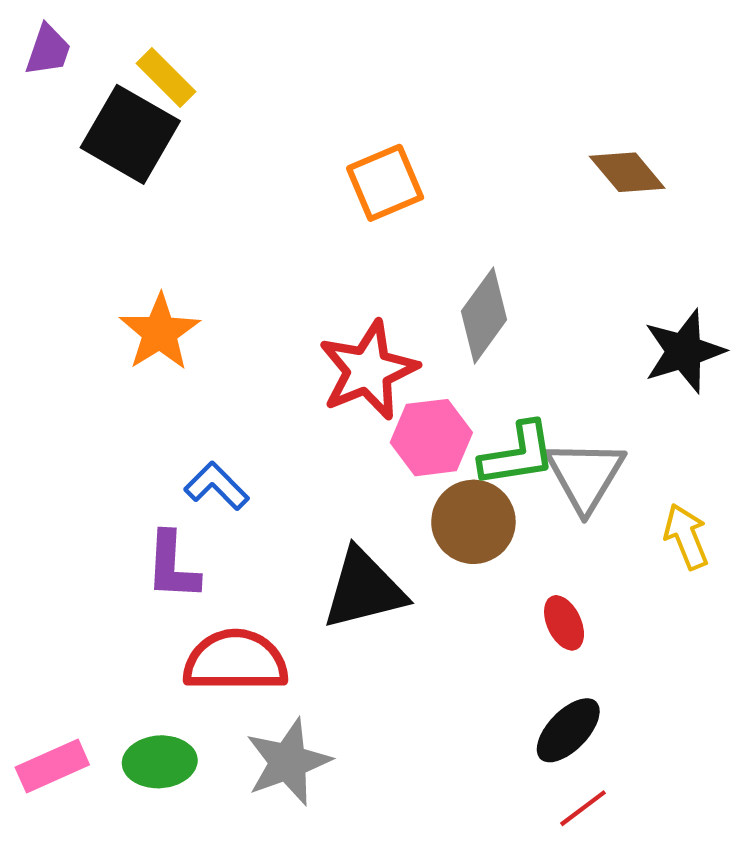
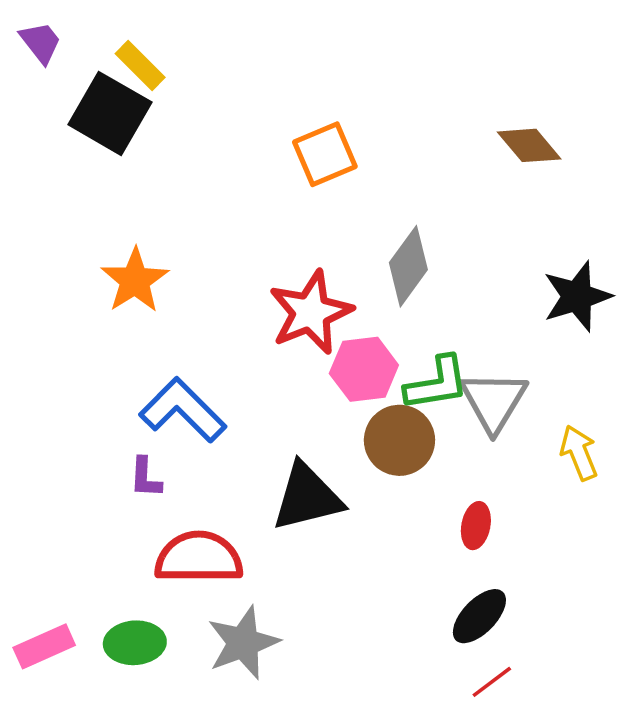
purple trapezoid: (48, 50) -> (41, 42), turned -57
blue L-shape: (217, 486) -> (183, 410), size x1.6
purple L-shape: (172, 566) -> (145, 478), size x0.7
red ellipse: (564, 623) -> (476, 526), turned 36

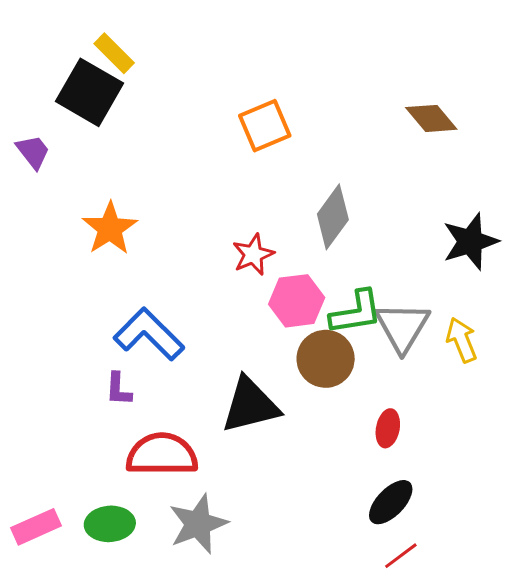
purple trapezoid: (41, 42) -> (33, 152), moved
red star: (311, 312) -> (253, 255), size x0.6
yellow arrow: (579, 453) -> (462, 340), moved

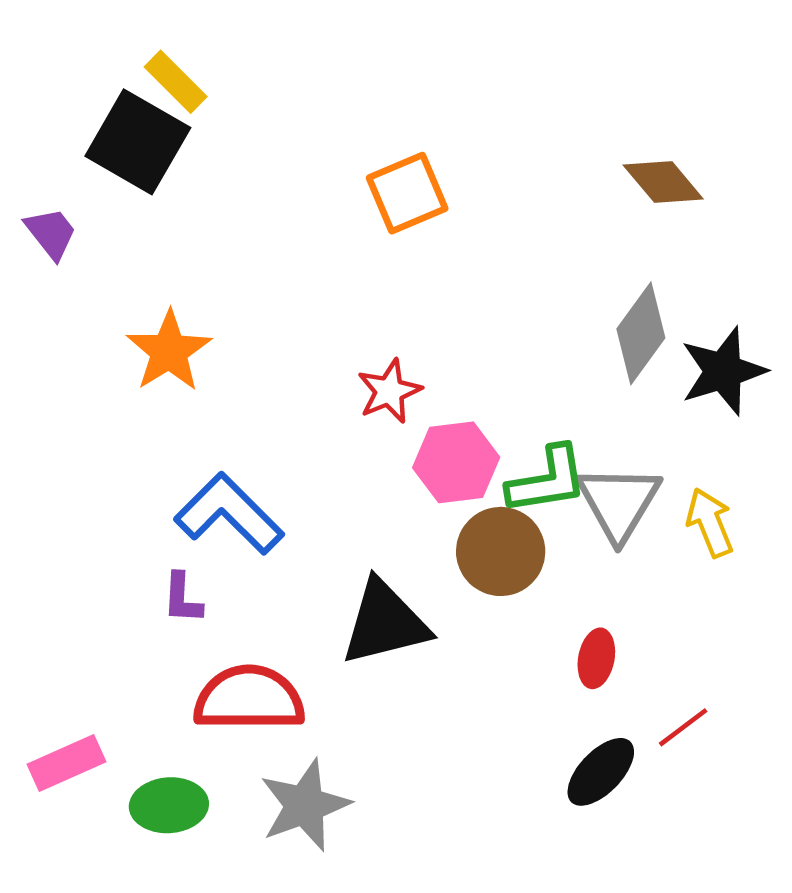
gray diamond: (333, 217) -> (641, 333), moved
pink rectangle: (36, 527) -> (67, 763), moved
red line: (401, 556) -> (683, 727), moved

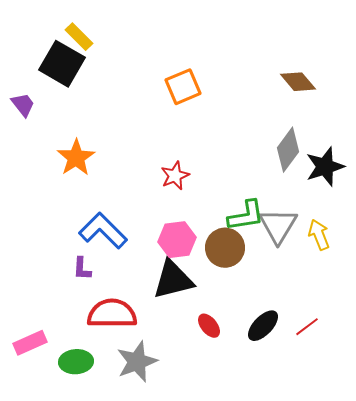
pink hexagon: (456, 462) -> (177, 240), moved
red ellipse: (596, 658) -> (209, 326), moved, turned -50
black ellipse: (601, 772) -> (263, 326), moved

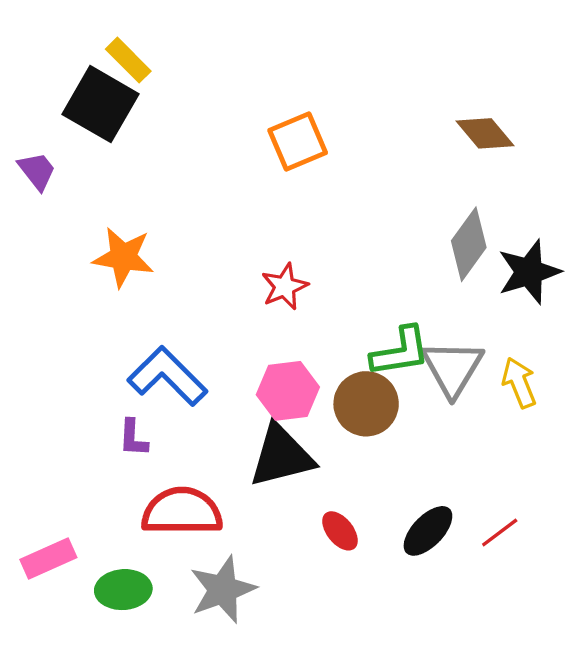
orange star: (76, 158) -> (123, 257), turned -30

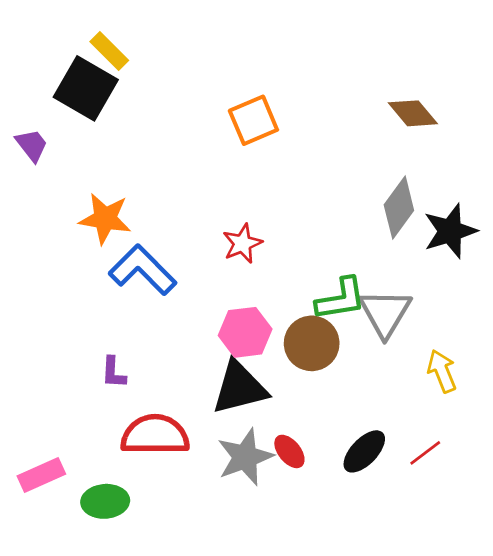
blue L-shape: (167, 376) -> (143, 270), moved
yellow arrow: (519, 383) -> (442, 371), moved
gray star: (223, 590) -> (245, 457), moved

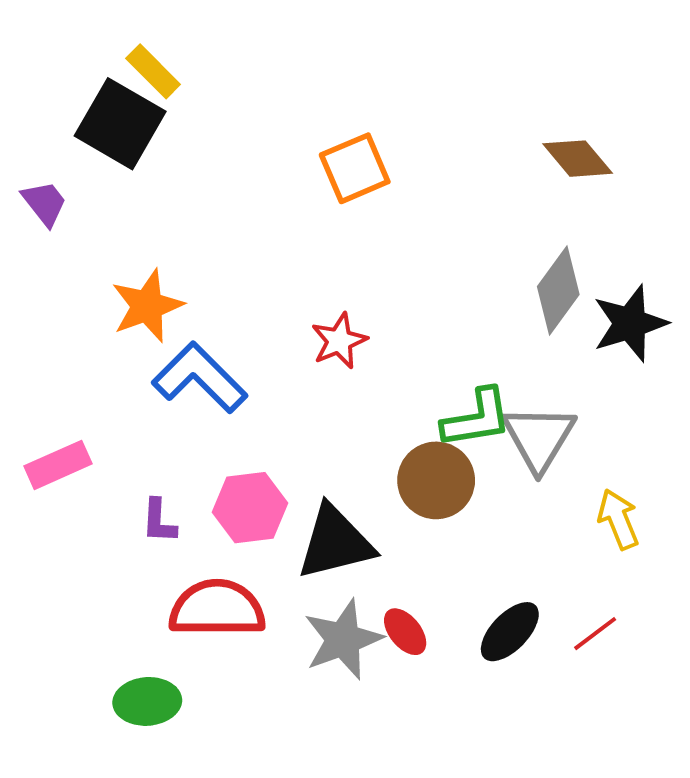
orange star: (105, 219) -> (147, 306), turned -30
pink hexagon: (245, 332) -> (250, 508), moved
pink rectangle: (41, 475) -> (58, 465), moved

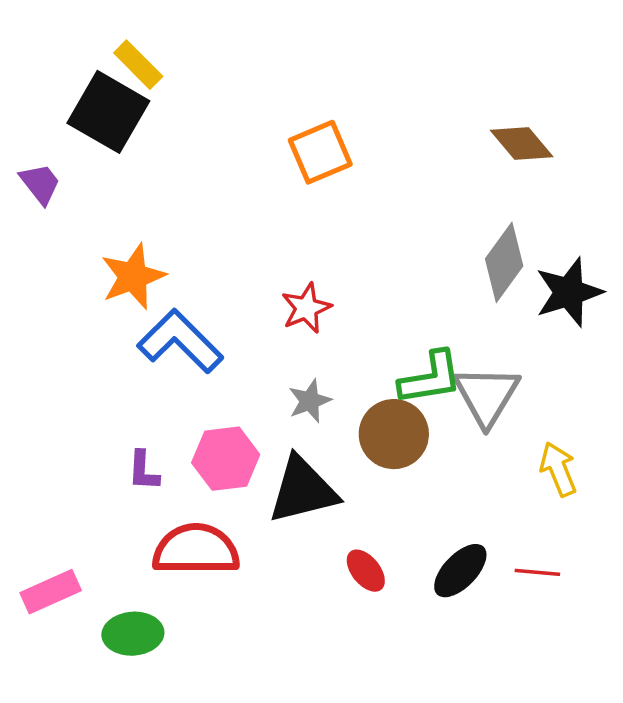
pink rectangle: (58, 465) -> (51, 592), moved
red line: (595, 634) -> (537, 572), turned 42
gray star: (343, 639) -> (310, 401), moved, size x0.6

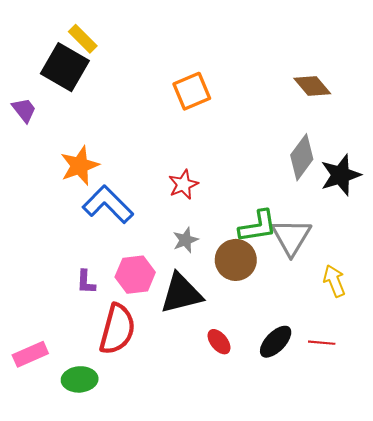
red semicircle: (196, 550) -> (117, 329), turned 105

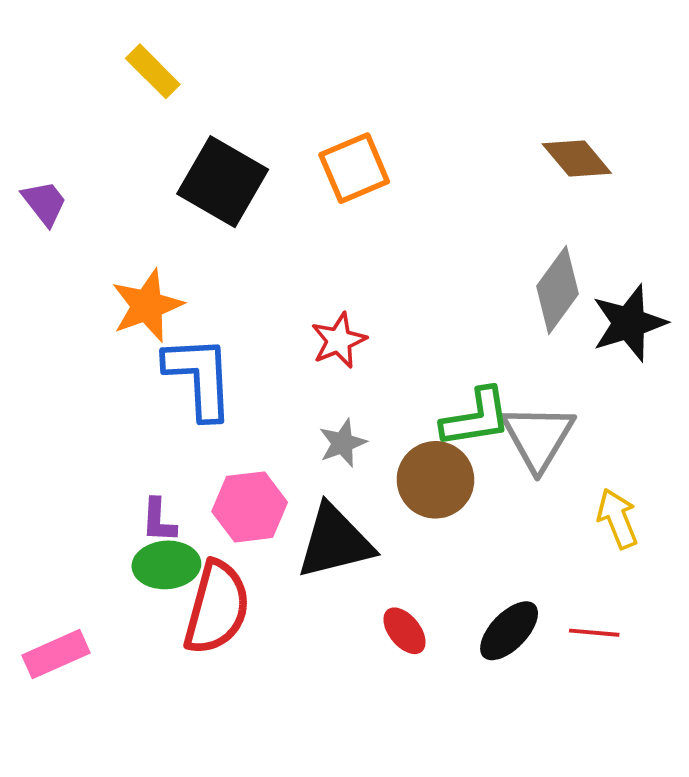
black square: (65, 67) -> (223, 182), moved
blue L-shape: (108, 204) -> (199, 377), turned 42
green ellipse: (80, 379) -> (166, 565), moved

